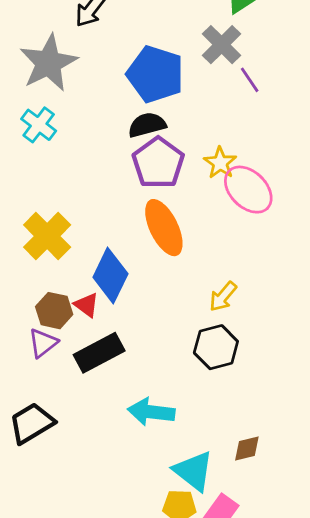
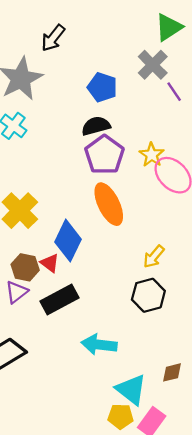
blue pentagon: (155, 74) -> (102, 87), size x0.7

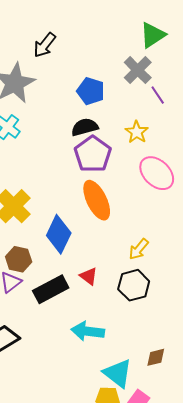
yellow star: (152, 155) -> (137, 132), moved
red triangle: (50, 263) -> (89, 276), moved

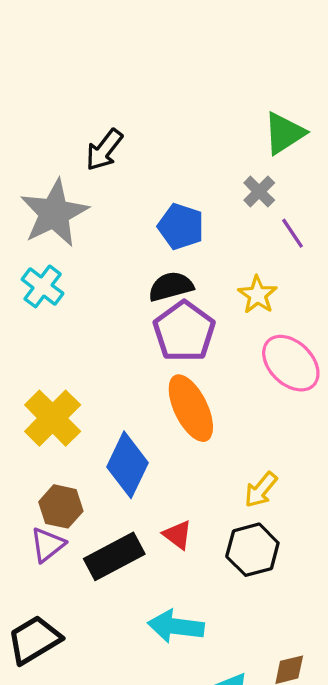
gray cross: (138, 70) -> (259, 192), size x0.7

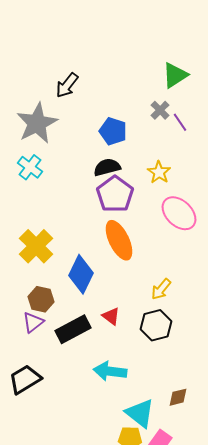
purple line: (292, 233) -> (180, 122), moved

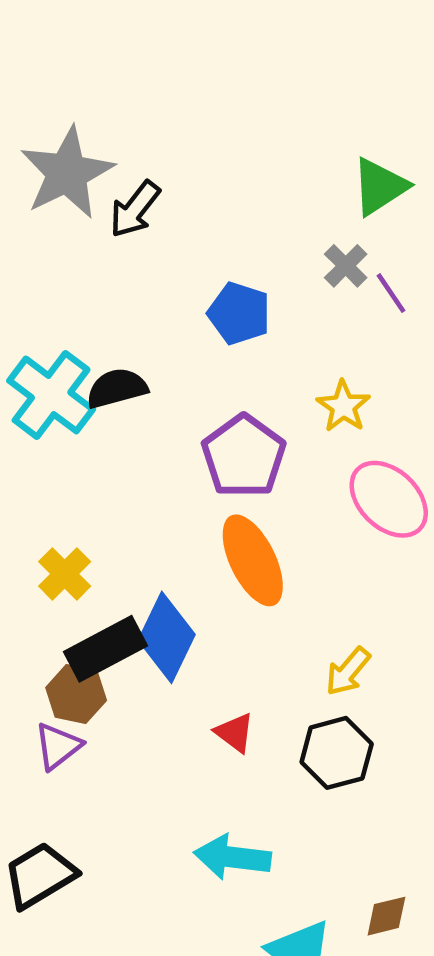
gray star: (37, 123) -> (67, 173), moved
cyan cross: (30, 167) -> (51, 395), size x1.5
black semicircle: (107, 167) -> (117, 388), moved
yellow cross: (36, 246) -> (65, 574), size x0.7
black rectangle: (73, 329) -> (105, 649), moved

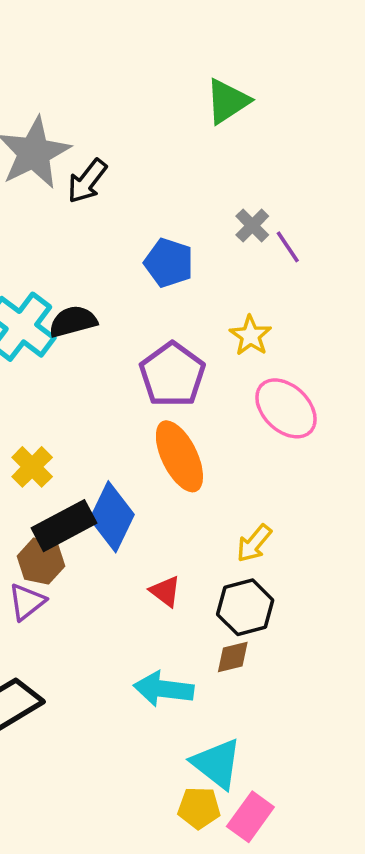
green triangle: (380, 187) -> (227, 101), moved
brown diamond: (386, 916) -> (233, 657), moved

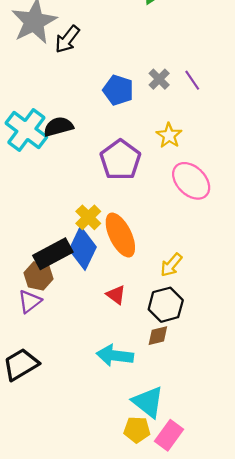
gray cross: (252, 226) -> (159, 79), moved
orange ellipse: (179, 456) -> (120, 235), moved
yellow cross: (32, 467) -> (88, 217), moved

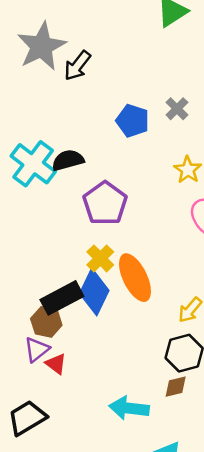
purple pentagon: (120, 160) -> (105, 203), moved
red triangle: (116, 295) -> (56, 364), moved

